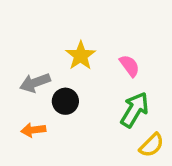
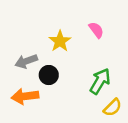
pink semicircle: (130, 66) -> (96, 30), moved
orange arrow: (33, 130) -> (25, 96), size x1.5

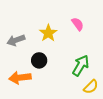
gray arrow: (26, 61) -> (16, 40), moved

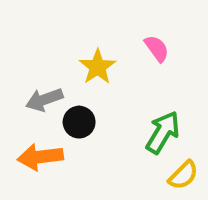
gray arrow: (16, 40) -> (44, 100), moved

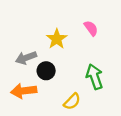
green arrow: (163, 132) -> (95, 77), turned -50
yellow semicircle: (183, 175) -> (72, 101), moved

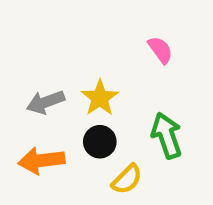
yellow star: (57, 39) -> (100, 98), moved
black circle: (46, 71) -> (100, 142), moved

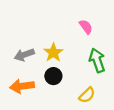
green arrow: (167, 135) -> (97, 60), moved
yellow semicircle: (127, 179) -> (87, 95), moved

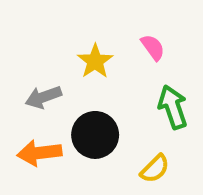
yellow star: (53, 53) -> (95, 61), moved
black circle: (53, 76) -> (95, 135), size x1.5

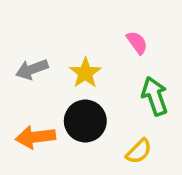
yellow star: (95, 61) -> (85, 73), moved
gray arrow: (43, 97) -> (32, 69), moved

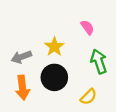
gray arrow: (32, 69) -> (21, 57), moved
orange arrow: (35, 137) -> (22, 88), turned -90

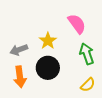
pink semicircle: (87, 27) -> (77, 24), size x1.5
yellow semicircle: (89, 97) -> (88, 85), moved

